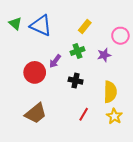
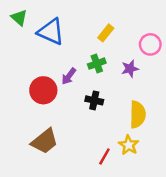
green triangle: (15, 23) -> (19, 18), moved
red line: (84, 114) -> (104, 156), moved
yellow star: (114, 116) -> (129, 145), moved

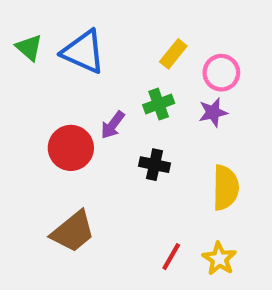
green triangle: (19, 18) -> (29, 48), moved
pink circle: (150, 44) -> (221, 73), moved
yellow star: (129, 145) -> (219, 259), moved

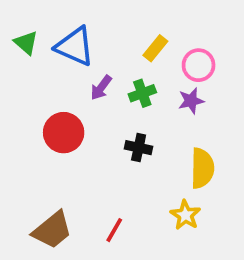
purple arrow: (113, 125) -> (101, 88), moved
brown trapezoid: (73, 232) -> (52, 230), moved
red line: (171, 257) -> (114, 230), moved
yellow star: (219, 259) -> (185, 215), moved

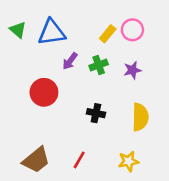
blue triangle: (75, 46) -> (52, 32), turned -32
pink circle: (199, 65) -> (132, 30), moved
black cross: (139, 148) -> (96, 113), moved
yellow star: (185, 215) -> (129, 161), moved, turned 30

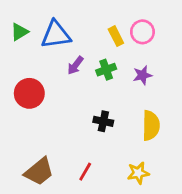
green triangle: (18, 30) -> (20, 32), turned 48
yellow rectangle: (108, 34) -> (116, 36), turned -66
red circle: (44, 92) -> (29, 93), moved

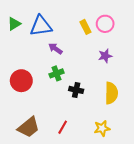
purple arrow: (75, 65) -> (55, 49), turned 88
green cross: (106, 70) -> (56, 73), moved
red circle: (29, 93) -> (21, 81), moved

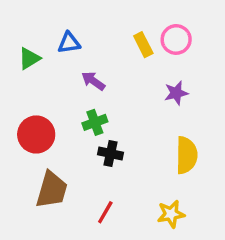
green triangle: (14, 24) -> (29, 58), moved
blue triangle: (41, 26) -> (69, 43), size x0.6
black cross: (76, 90) -> (110, 153), moved
brown trapezoid: (29, 127) -> (52, 190), moved, turned -35

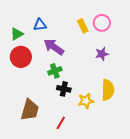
purple arrow: (93, 81) -> (54, 47), size x1.5
red circle: (36, 134) -> (21, 57), moved
yellow star: (171, 214) -> (86, 101), moved

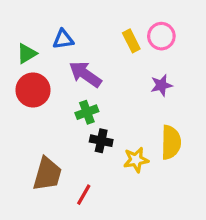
red line: (61, 123) -> (84, 195), moved

